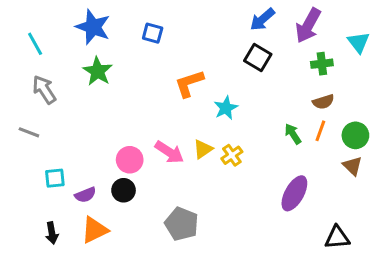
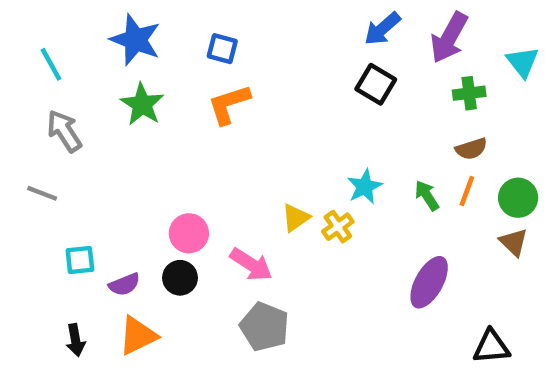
orange L-shape: (189, 83) -> (229, 104), moved
cyan star: (226, 108) -> (365, 187), moved
pink arrow: (169, 152) -> (251, 264), moved

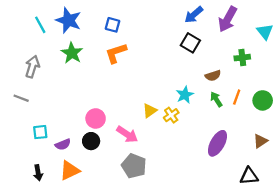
cyan line: (51, 64) -> (40, 25), moved
green cross: (469, 93) -> (242, 58), moved
gray arrow: (64, 131) -> (32, 67), turned 50
brown semicircle: (471, 149) -> (213, 76), moved
brown triangle: (514, 242) -> (260, 141), moved, turned 42

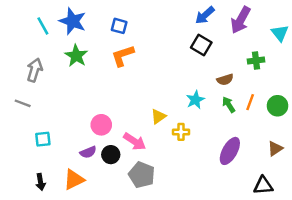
yellow cross: (171, 115) -> (181, 132), moved, turned 35
black circle: (91, 141) -> (111, 155), moved
purple semicircle: (63, 144) -> (88, 152), moved

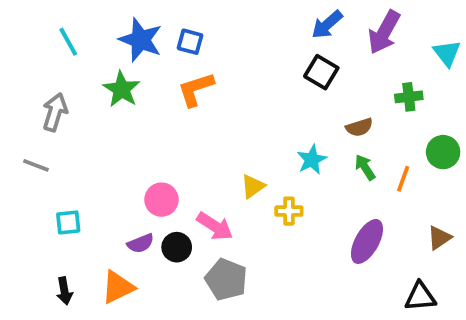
blue star: (73, 21) -> (141, 40), moved
orange line: (250, 102) -> (403, 179), moved
green circle: (277, 106) -> (443, 152), moved

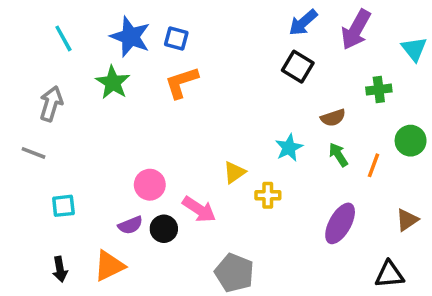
gray pentagon: (226, 280) -> (234, 273), moved

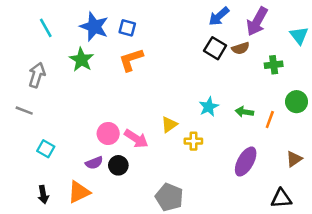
brown semicircle: (333, 118) -> (241, 48), moved
green arrow: (338, 155) -> (244, 112), turned -48
cyan square: (63, 206) -> (46, 149), turned 36
pink arrow: (199, 209) -> (136, 139), moved

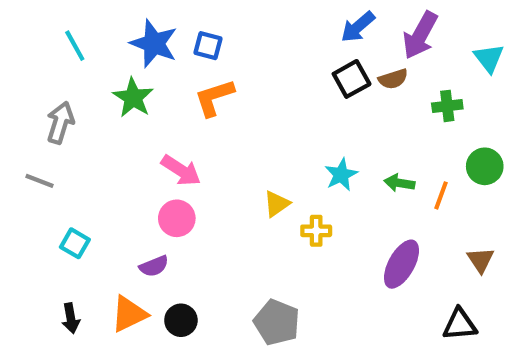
black square: (215, 48) -> (352, 79), turned 30
pink arrow: (136, 139) -> (181, 170), moved
brown triangle: (294, 159) -> (481, 260), turned -30
black circle: (118, 165) -> (181, 320), moved

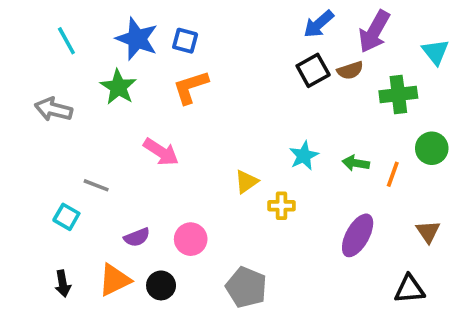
green cross: (447, 106) -> (398, 94), size x1.4
gray arrow: (60, 123) -> (53, 109), turned -93
gray line: (39, 181) -> (96, 185), moved
pink circle: (177, 218) -> (191, 239), moved

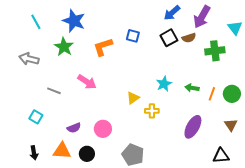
blue square: (185, 41) -> (133, 36), moved
green circle: (432, 148) -> (232, 94), moved
gray line: (96, 185) -> (54, 91), moved
orange triangle: (115, 280) -> (62, 151), turned 30

